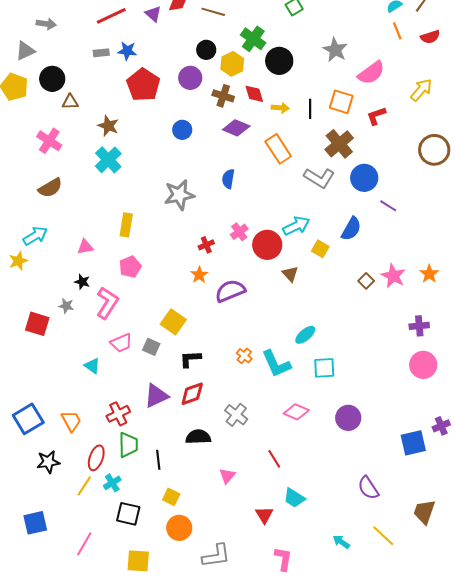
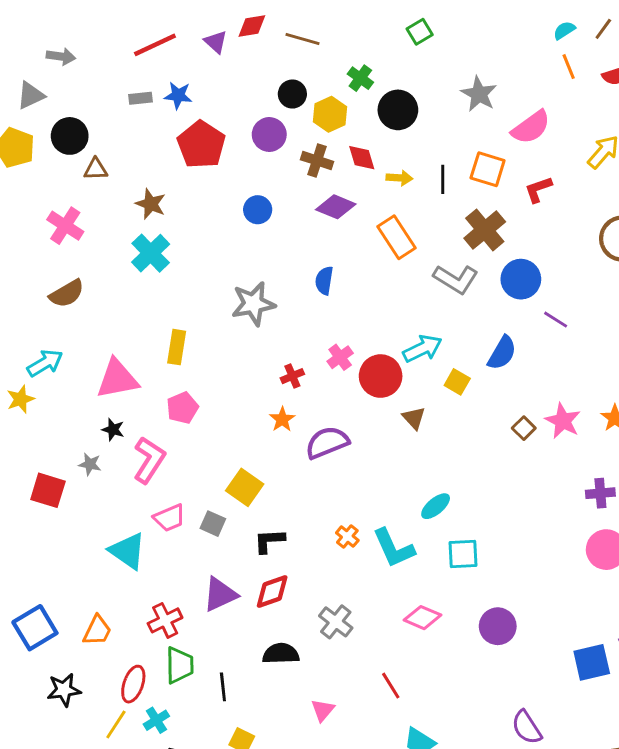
green cross: (253, 39) -> (360, 78), size x0.7
pink triangle: (85, 247) -> (117, 379), size x1.8
cyan triangle: (92, 366) -> (127, 551), size x1.6
orange trapezoid: (71, 421) -> (97, 631), turned 55

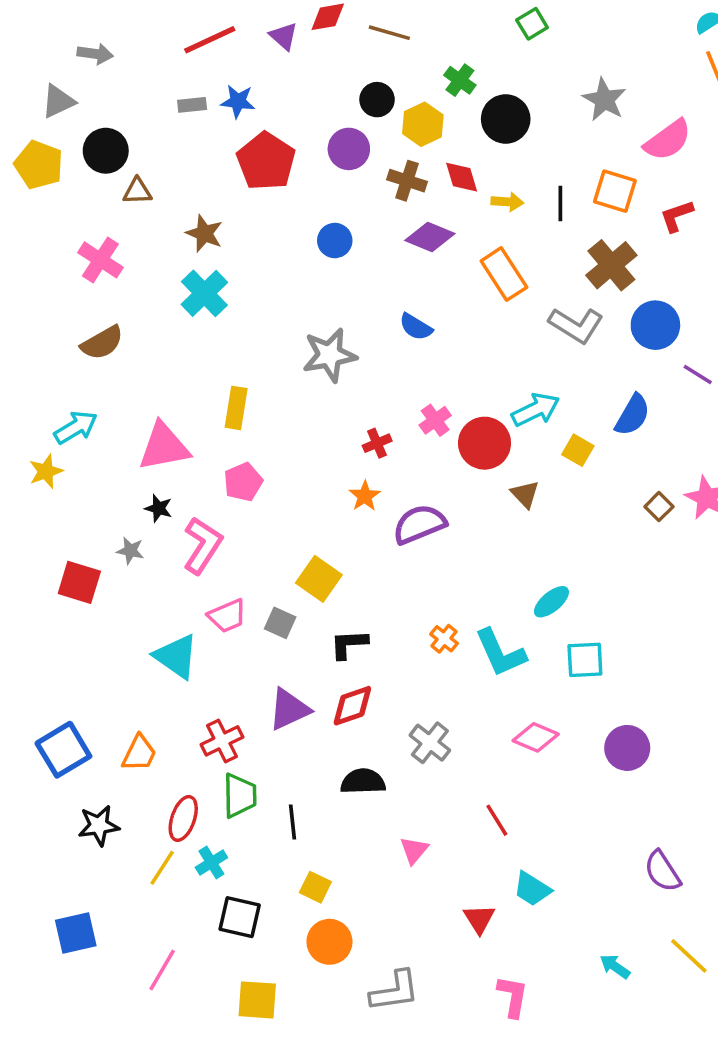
blue semicircle: (324, 281) -> (416, 327), turned -68

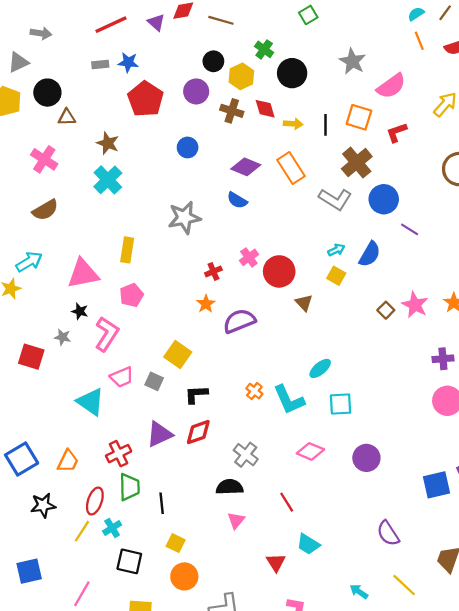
purple diamond: (430, 237) -> (246, 167), moved
cyan arrow: (536, 410) -> (336, 250), moved, size x0.6
black semicircle: (363, 781) -> (230, 487), moved

